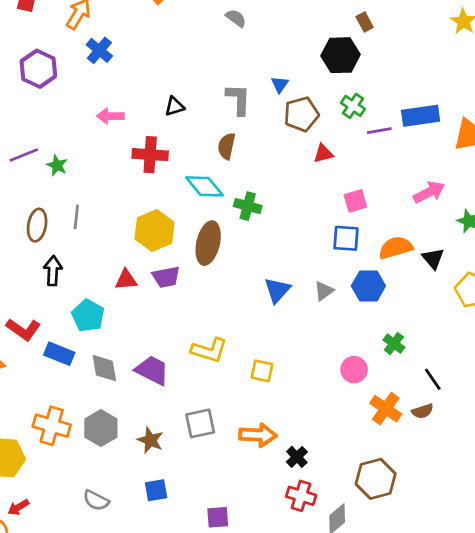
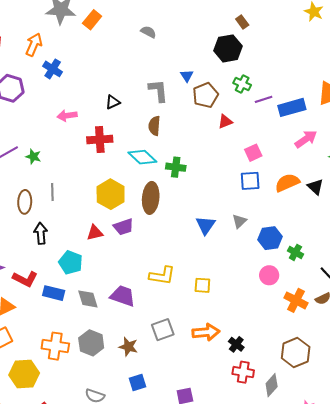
blue rectangle: (421, 116) -> (292, 107), moved
blue hexagon: (368, 286) -> (270, 238), moved

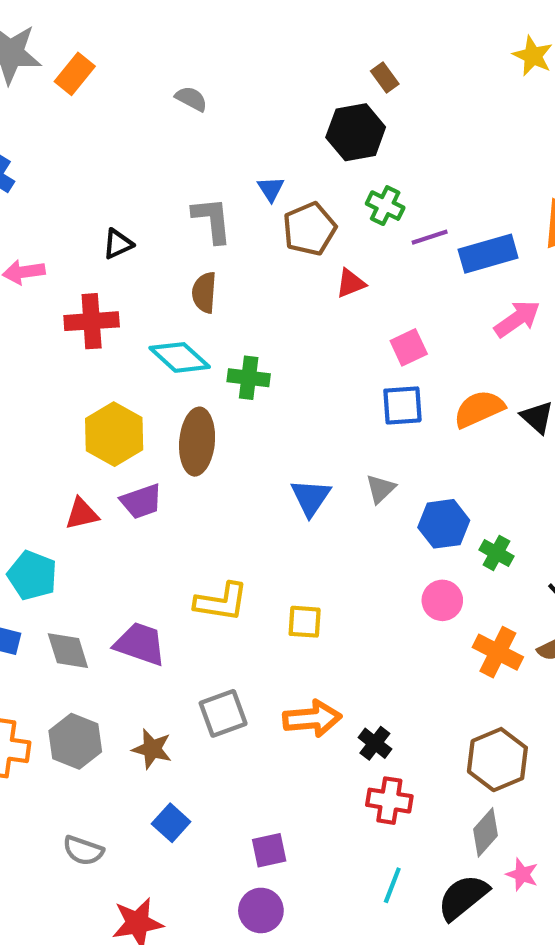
blue square: (137, 382) -> (171, 823), turned -30
gray diamond: (272, 385) -> (486, 832), moved

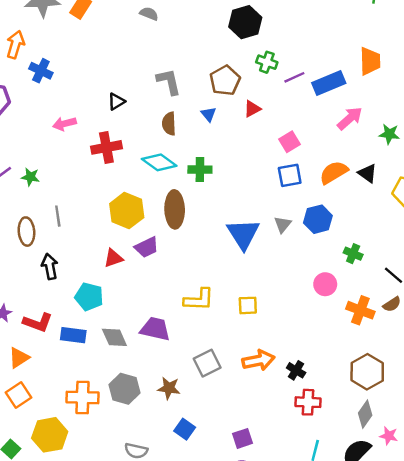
blue triangle: (271, 189) -> (208, 114), moved
blue triangle: (311, 498) -> (243, 234), size x1.4
blue hexagon: (444, 524) -> (318, 219), moved

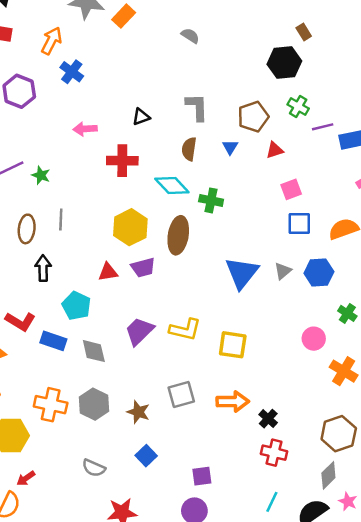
pink square: (290, 142) -> (291, 189), moved
yellow square: (248, 305) -> (233, 345), size x1.4
purple trapezoid: (155, 329) -> (139, 331), moved, turned -68

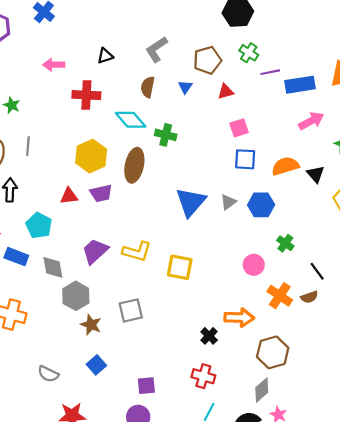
gray L-shape: (197, 107) -> (156, 49), turned -124
orange arrow: (233, 401) -> (239, 318), moved
gray hexagon: (94, 404) -> (76, 296), moved
red cross: (274, 453) -> (203, 376), moved

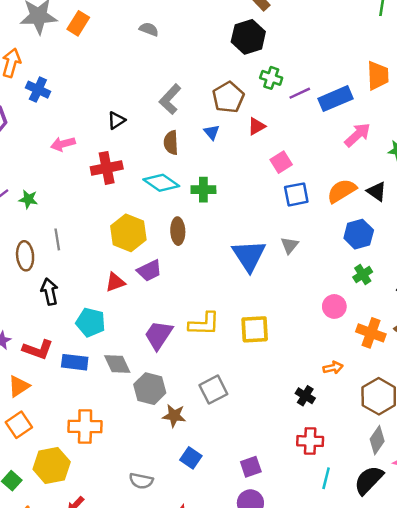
brown ellipse: (134, 165) -> (178, 231), size x0.7
blue hexagon: (261, 205) -> (359, 234), moved
green cross: (285, 243) -> (363, 275), turned 35
orange arrow: (239, 318) -> (333, 368), size x0.6

